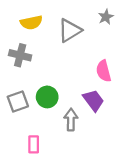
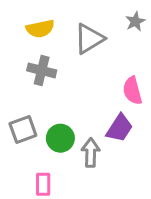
gray cross: (20, 55) -> (42, 70), moved
green circle: (47, 97) -> (60, 138), moved
purple trapezoid: (93, 100) -> (119, 128), turned 70

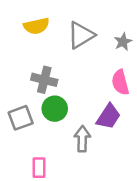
gray star: (135, 21) -> (123, 42), moved
gray cross: (42, 70) -> (44, 80), moved
green circle: (60, 138) -> (55, 109), moved

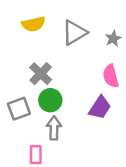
gray cross: (44, 80) -> (41, 74), turned 30
gray arrow: (82, 139) -> (54, 128), moved

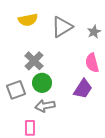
gray arrow: (54, 128) -> (45, 106), turned -102

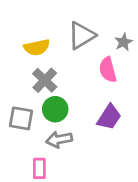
yellow semicircle: (28, 20) -> (37, 47), moved
pink semicircle: (92, 63) -> (108, 70), moved
gray square: (16, 90) -> (21, 118), turned 30

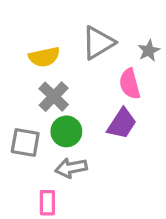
purple trapezoid: (109, 117) -> (122, 123), moved

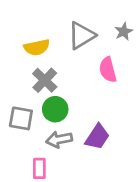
gray star: (149, 51) -> (124, 32), moved
purple trapezoid: (122, 123) -> (97, 137), moved

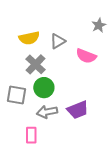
gray triangle: (82, 36) -> (58, 41), moved, size x0.7
pink semicircle: (108, 70) -> (86, 56), turned -54
purple trapezoid: (97, 137) -> (78, 110), turned 35

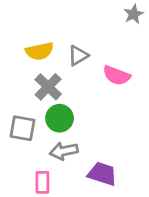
gray star: (99, 25) -> (134, 14), moved
purple trapezoid: (78, 110) -> (102, 174), moved, turned -140

